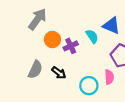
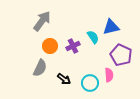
blue triangle: (111, 26) -> (111, 27), turned -36
orange circle: (52, 40) -> (50, 46), moved
black arrow: (59, 73) -> (64, 79), moved

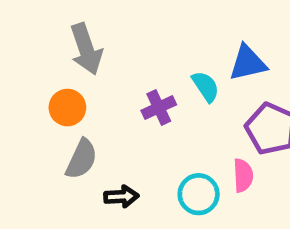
gray arrow: (42, 21) -> (86, 49), turned 125
orange circle: (50, 46) -> (67, 108), moved
black arrow: (64, 79) -> (121, 197), moved, turned -40

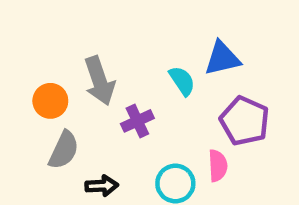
gray arrow: (86, 49) -> (99, 81), moved
purple cross: (159, 108) -> (137, 121), moved

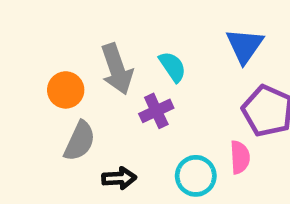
blue triangle: (222, 58) -> (245, 46), turned -42
cyan semicircle: (182, 81) -> (173, 67), moved

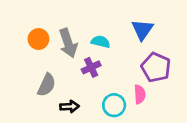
cyan semicircle: (173, 67) -> (101, 42), turned -42
orange circle: (66, 90) -> (38, 39), moved

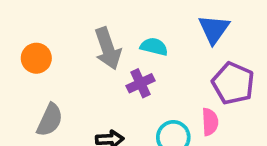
orange circle: (38, 39) -> (36, 58), moved
gray semicircle: (47, 85) -> (50, 120), moved

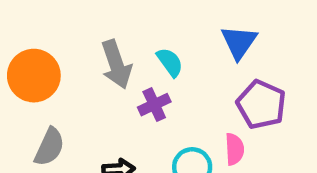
cyan semicircle: (154, 47) -> (170, 62), turned 40
orange circle: (36, 58) -> (34, 76), size x1.5

